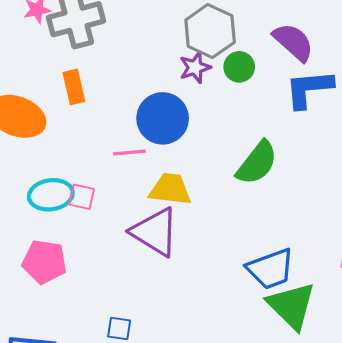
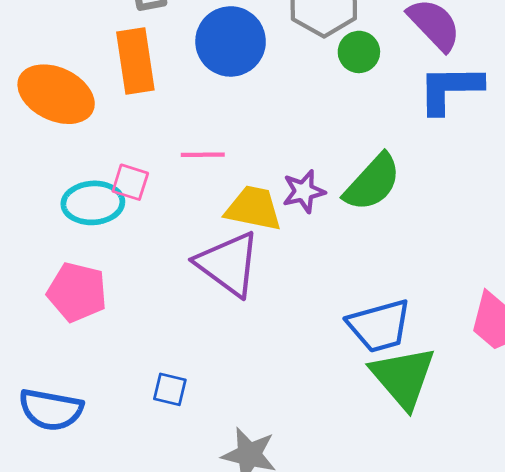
purple star: (195, 67) -> (304, 191), moved
orange rectangle: (74, 87) -> (135, 61), size x1.4
blue circle: (163, 118) -> (231, 41), moved
pink square: (82, 197) -> (130, 182), moved

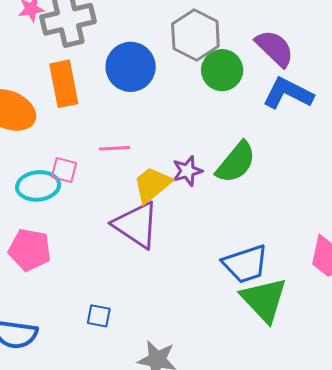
green circle: (359, 52) -> (222, 70), size x1.4
blue L-shape: (450, 89) -> (288, 93), turned 30
yellow trapezoid: (254, 208) -> (152, 185), turned -48

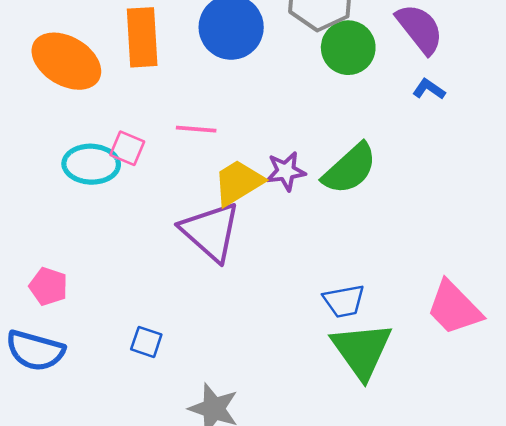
blue L-shape: (288, 93) -> (429, 89), size x0.5
pink pentagon: (30, 250) -> (48, 286), moved, size x0.7
blue trapezoid: (245, 264) -> (344, 301), size x0.7

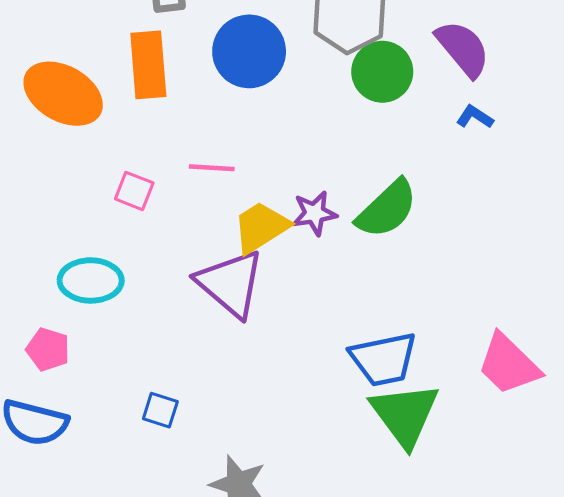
cyan ellipse: (91, 164) -> (91, 280), moved
blue trapezoid: (344, 301) -> (384, 359), size x1.4

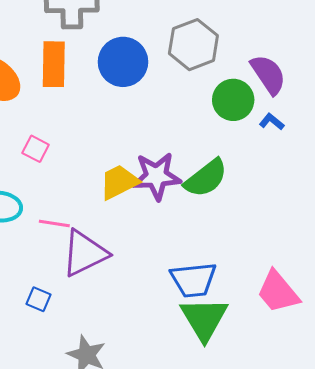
green circle: (382, 72) -> (233, 100), moved
pink line: (212, 168) -> (54, 224), moved
purple star: (314, 213) -> (156, 176), size x1.6
purple triangle: (231, 283) -> (85, 253), moved, turned 48

